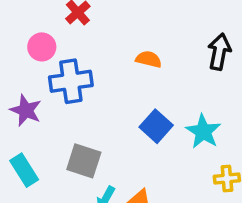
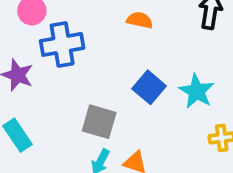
gray square: (84, 161) -> (99, 122), moved

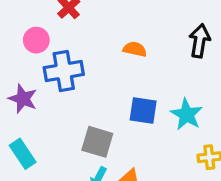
blue square: (149, 87) -> (143, 111), turned -32

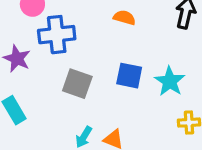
gray square: (97, 142) -> (77, 84), moved

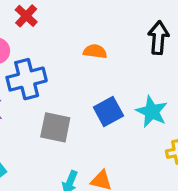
blue square: (129, 76) -> (108, 111), turned -32

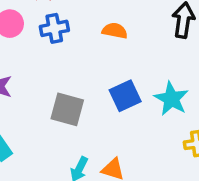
blue cross: (27, 79) -> (54, 28), moved, size x0.7

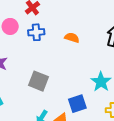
blue square: (125, 96) -> (77, 104), moved

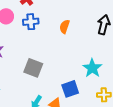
orange semicircle: (72, 38) -> (65, 27), turned -88

